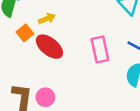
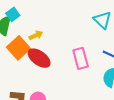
orange square: (25, 33) -> (19, 48), size x1.6

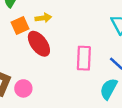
orange square: (19, 48) -> (20, 26), size x0.7

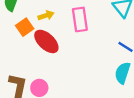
pink rectangle: (84, 58) -> (80, 19), moved

